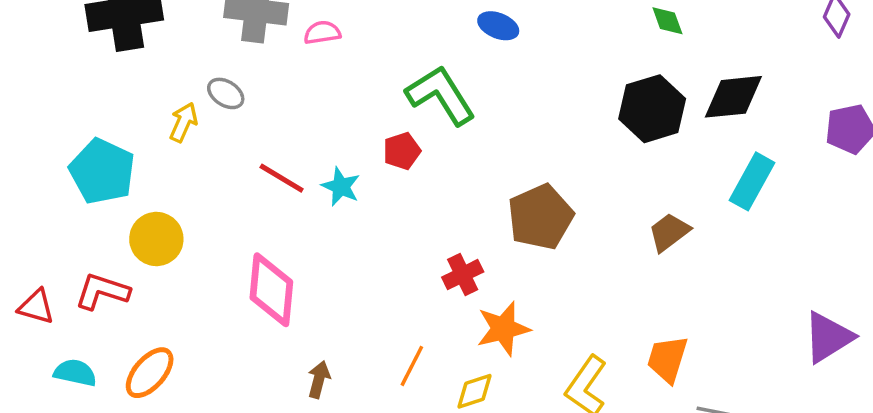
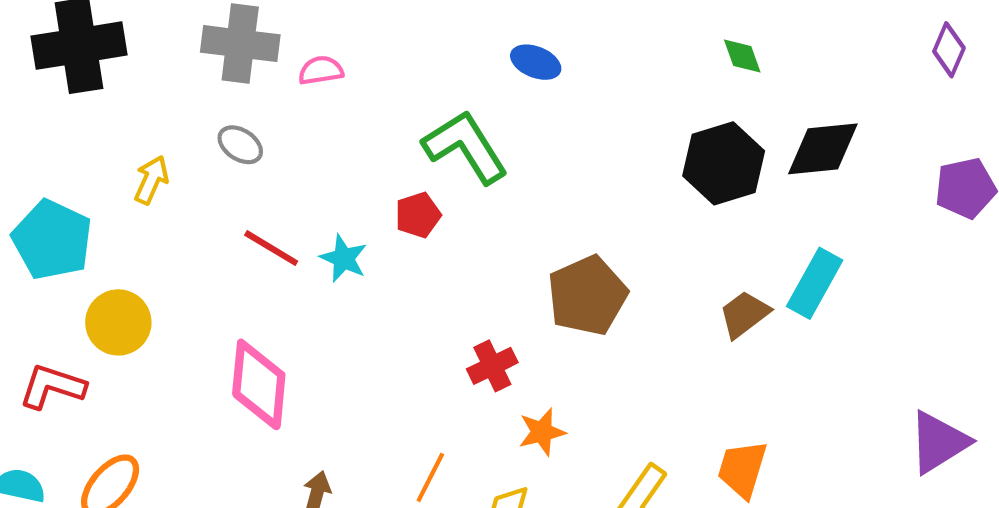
gray ellipse: (226, 93) -> (240, 145), moved
cyan rectangle: (752, 181) -> (815, 283), moved
orange star: (503, 329) -> (542, 432), size x0.7

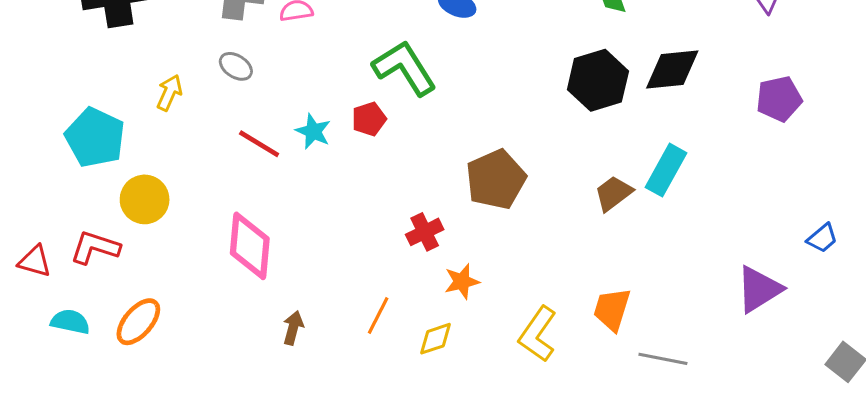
cyan star: (344, 258) -> (313, 131), moved

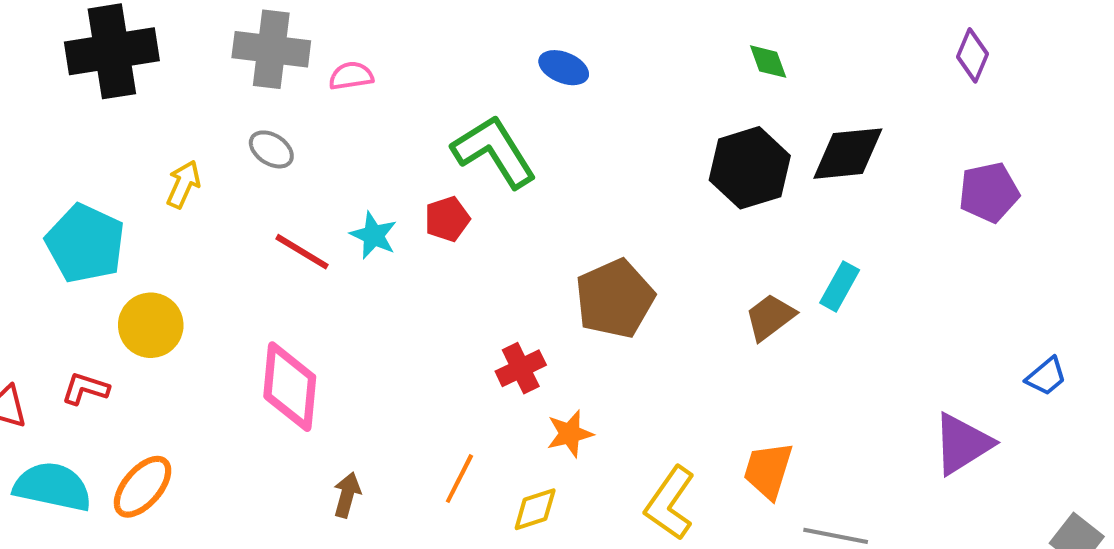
cyan rectangle: (666, 170) -> (840, 286), size x0.7
red L-shape: (95, 247) -> (85, 389), size x0.7
cyan semicircle: (70, 322) -> (53, 487), size x1.5

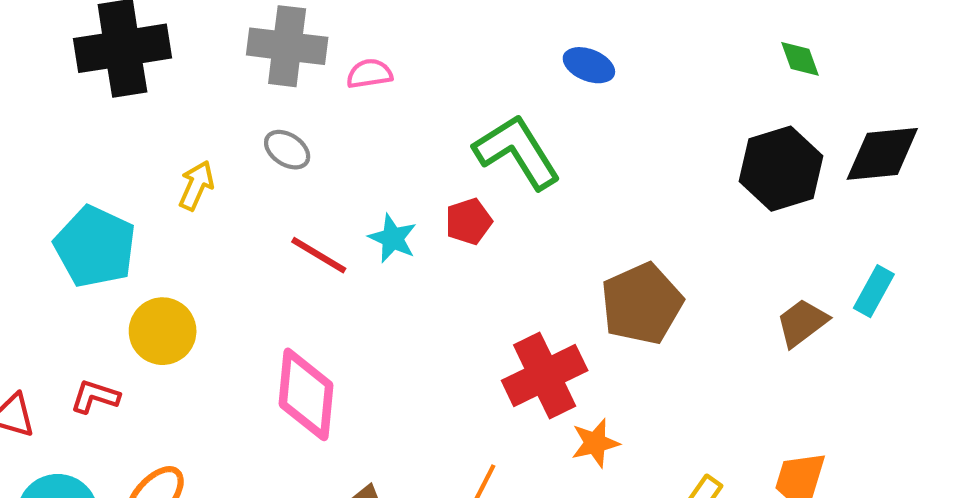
red cross: (521, 368) -> (545, 375), size x1.6

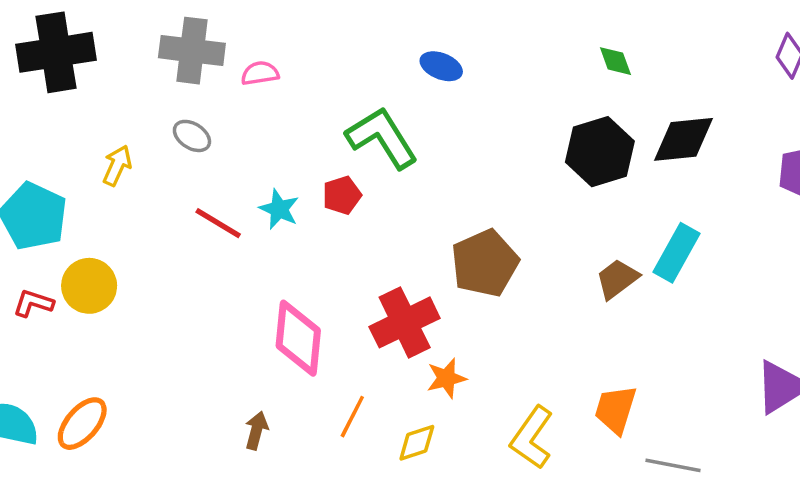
cyan rectangle: (874, 291) -> (676, 253), size x1.4
pink diamond: (306, 394) -> (298, 338), moved
red L-shape: (95, 397) -> (33, 303), moved

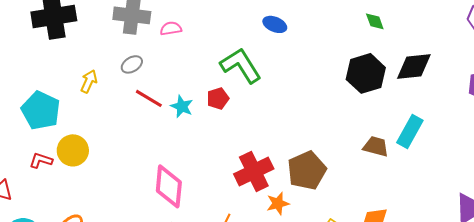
gray ellipse: (192, 136) -> (132, 64), turned -65
red line: (218, 223) -> (149, 98), moved
brown pentagon: (485, 263) -> (307, 170), moved
brown trapezoid: (617, 279) -> (376, 146), turned 52
pink diamond: (298, 338) -> (169, 186), moved

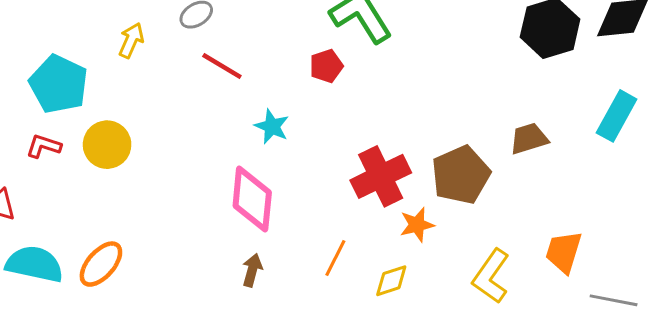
cyan star: (182, 106) -> (272, 126), moved
brown trapezoid: (376, 146) -> (529, 139), moved, turned -32
red L-shape: (41, 160) -> (44, 146), moved

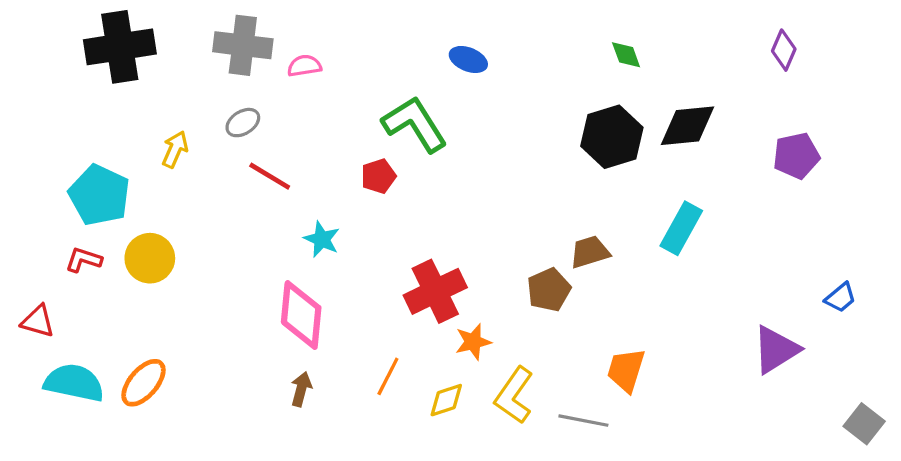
brown pentagon: (461, 175) -> (549, 290), moved, size x0.7
yellow L-shape: (491, 276) -> (514, 395), moved
gray line: (614, 300) -> (583, 421), moved

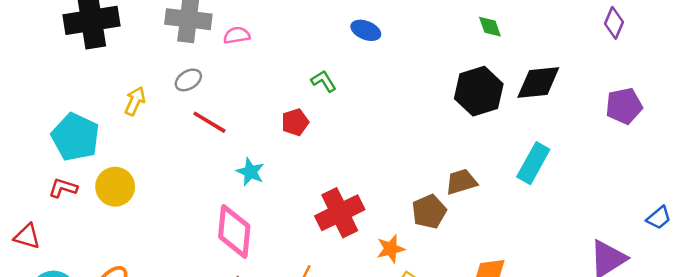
green L-shape: (415, 124) -> (324, 81), size x0.5
orange star: (473, 342) -> (391, 249), moved

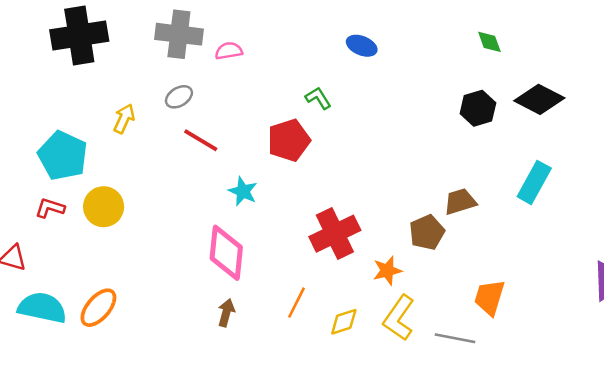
black diamond: (538, 82) -> (539, 99), turned 33
black hexagon: (479, 91) -> (478, 108), size x0.7
red pentagon: (295, 122) -> (289, 140), size x1.5

